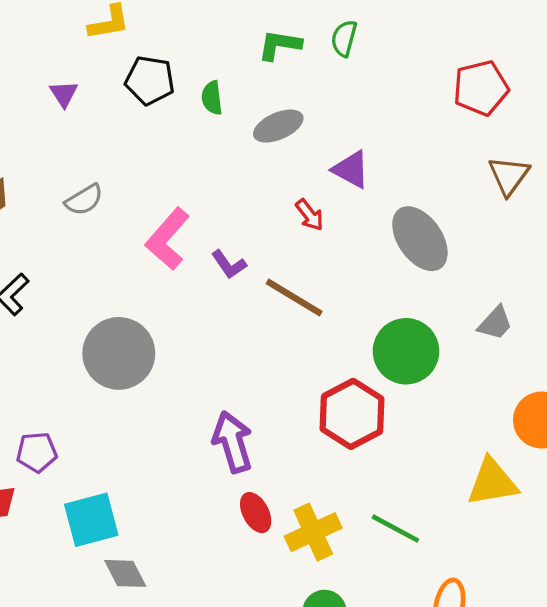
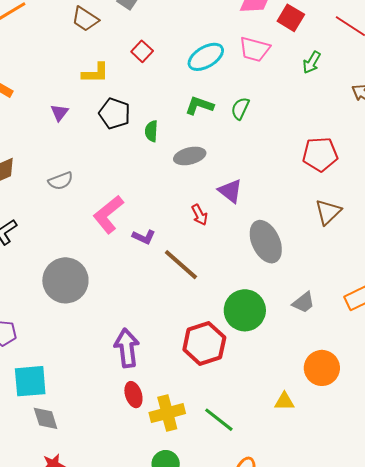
purple L-shape: (229, 264) -> (144, 237), turned -40
yellow triangle: (492, 482) -> (284, 401), size x0.6

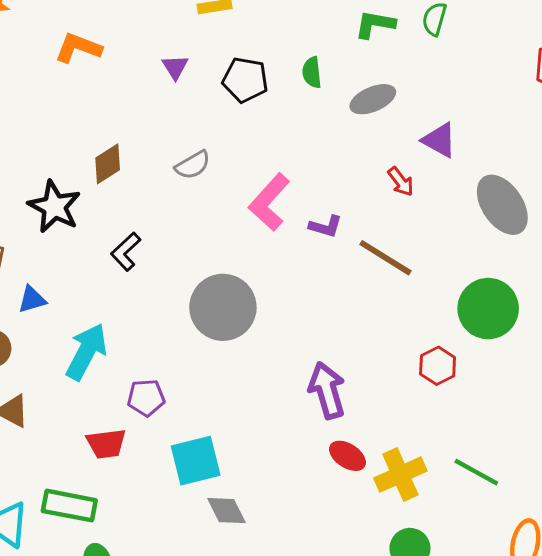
black pentagon: (115, 113) -> (245, 80), moved
red hexagon: (204, 343) -> (438, 366), size x0.6
red ellipse: (133, 395) -> (348, 456), turned -30

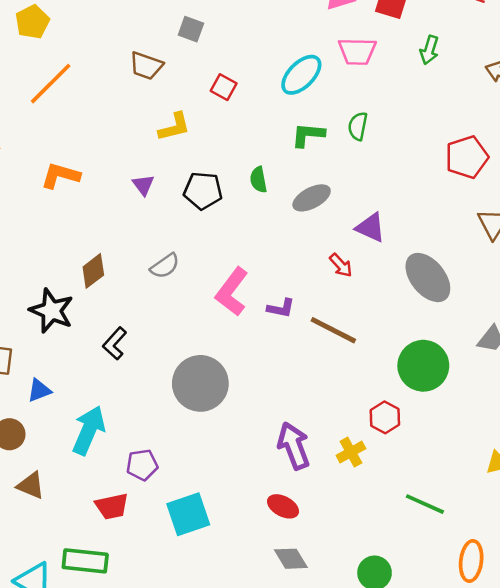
red ellipse: (348, 456) -> (283, 506), moved
yellow cross: (400, 475) -> (351, 452), moved, size x0.7
gray diamond: (226, 511) -> (291, 559), moved

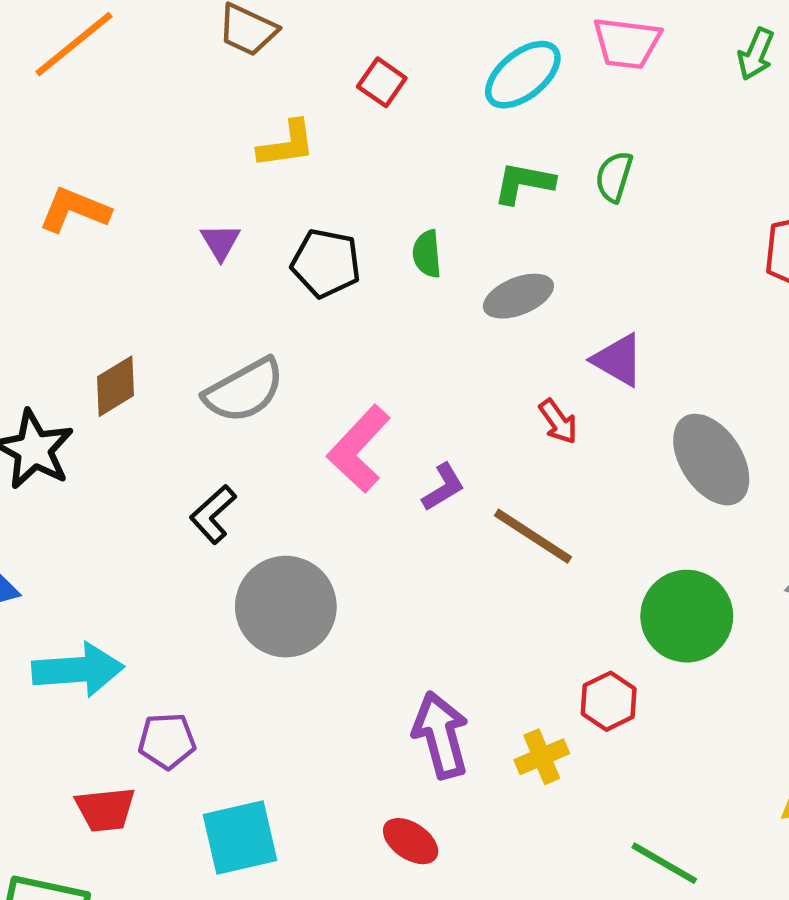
gray semicircle: (165, 266) -> (244, 390), size x1.5
purple L-shape: (281, 308) -> (443, 487), turned -48
black L-shape: (115, 343) -> (213, 514), moved
cyan arrow: (89, 430) -> (78, 670), turned 57

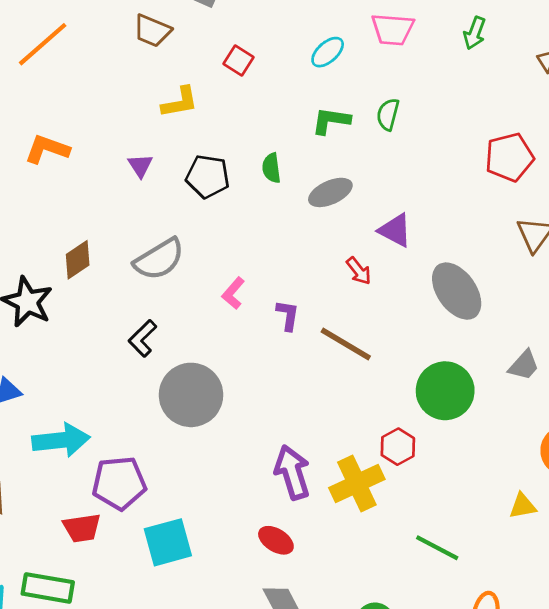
cyan ellipse: (523, 75) -> (328, 52), size x0.7
pink L-shape: (359, 449) -> (233, 293), size x0.6
purple L-shape: (443, 487) -> (288, 315), turned -48
purple pentagon: (167, 741) -> (119, 483), size x1.5
yellow cross: (542, 757) -> (357, 483), size x1.6

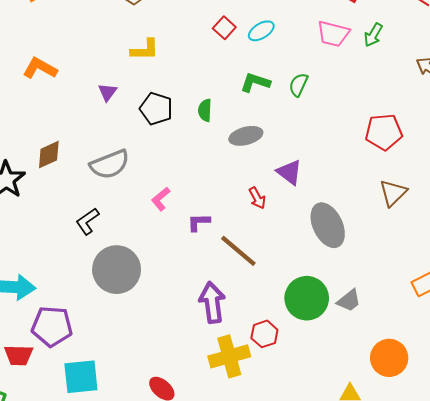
pink trapezoid: (393, 29) -> (333, 34), moved
red square: (238, 61) -> (224, 28), moved
purple L-shape: (288, 315) -> (199, 222), turned -110
gray trapezoid: (524, 365) -> (349, 301), moved
purple arrow: (292, 472) -> (212, 302), moved

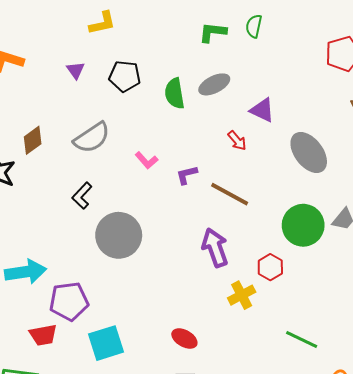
green semicircle: (205, 110) -> (175, 93), moved, size x1.4
pink L-shape: (161, 199) -> (147, 160), turned -80
yellow cross: (229, 356) -> (242, 295), size x0.7

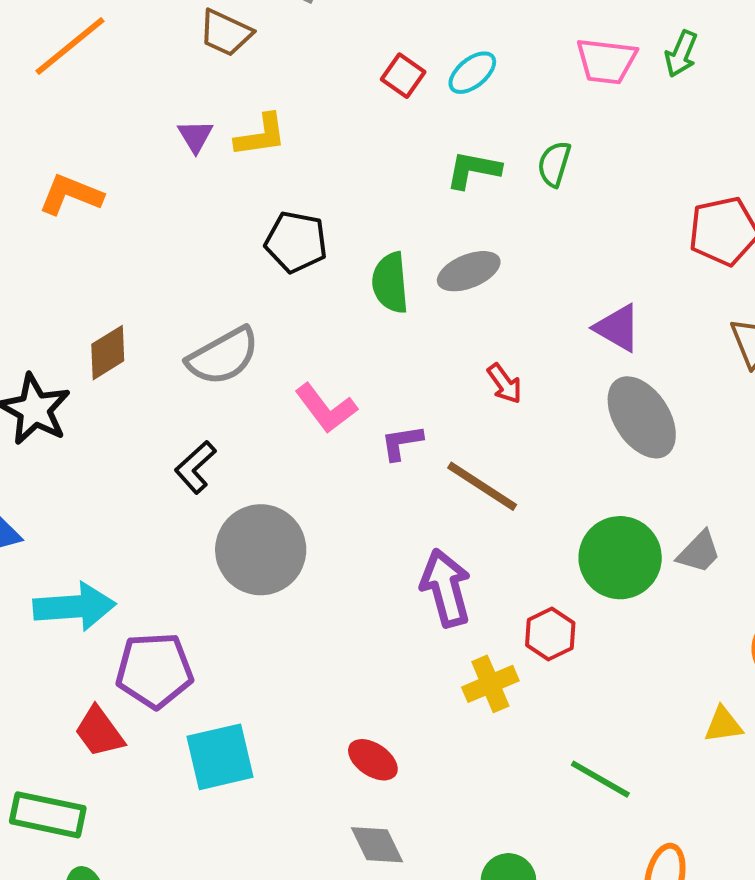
purple triangle: (76, 70) -> (195, 136), moved
purple triangle: (262, 110) -> (617, 328), moved
pink L-shape: (147, 160) -> (326, 408), size x1.4
red trapezoid: (43, 335) -> (99, 732), turned 60

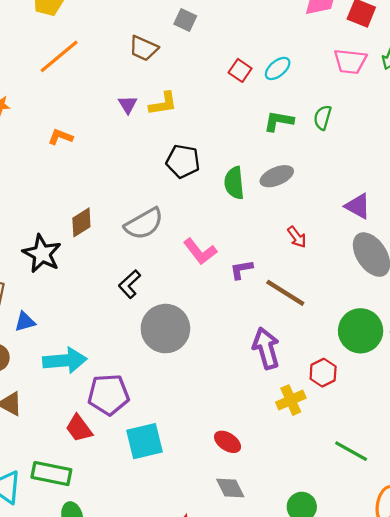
orange L-shape: (71, 195) -> (60, 137), size x0.7

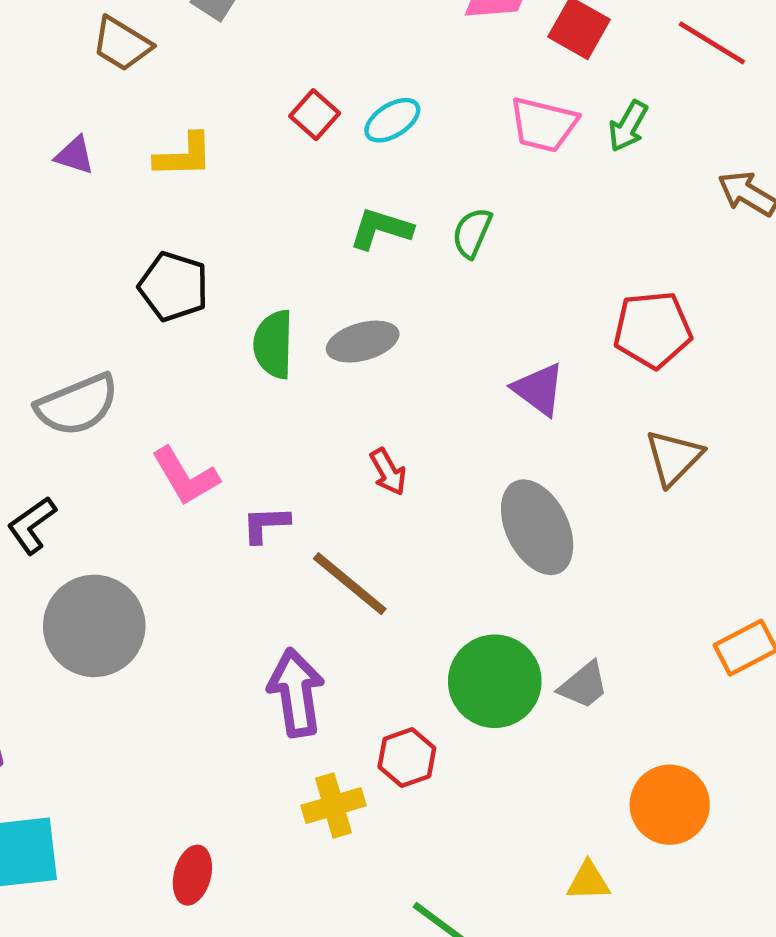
purple triangle: (128, 104) -> (75, 155), turned -48
yellow L-shape: (163, 104) -> (184, 156), moved
purple triangle: (358, 206) -> (539, 389), moved
red ellipse: (228, 442) -> (192, 875), turned 64

